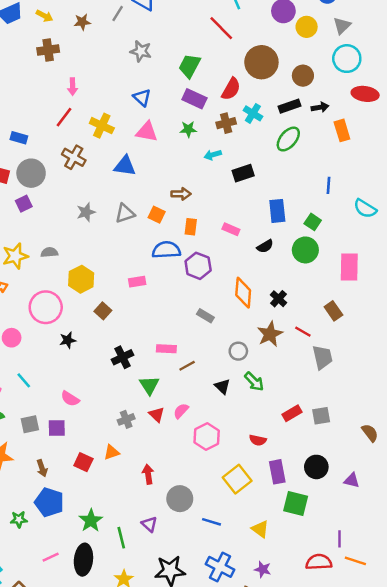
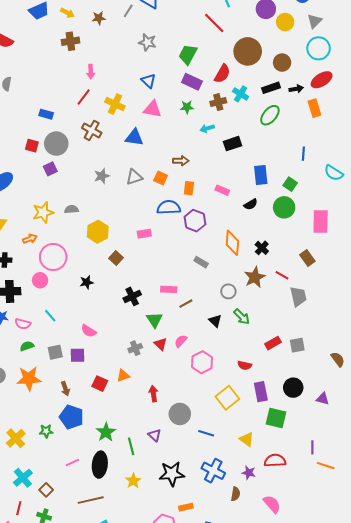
red ellipse: (365, 94) -> (322, 80), moved, turned -40
pink circle: (46, 307) -> (53, 257), moved
red semicircle: (319, 562) -> (275, 461), moved

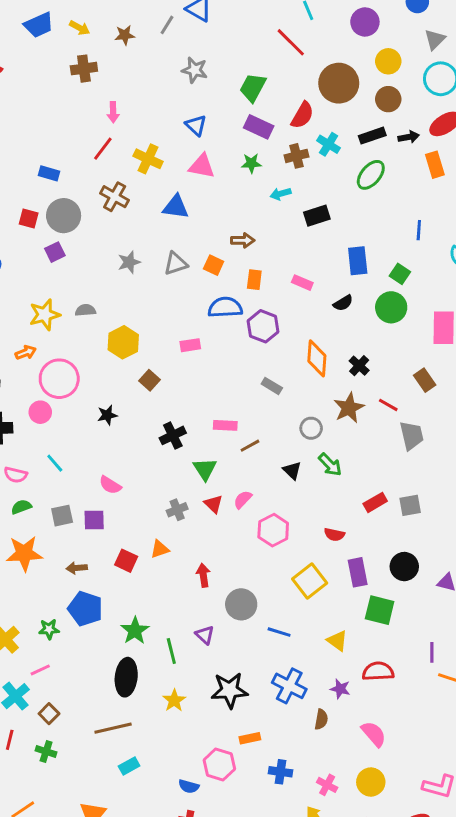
yellow circle: (285, 22) -> (388, 61), moved
brown arrow: (65, 389) -> (77, 568), turned 104
pink line: (72, 463) -> (40, 670), moved

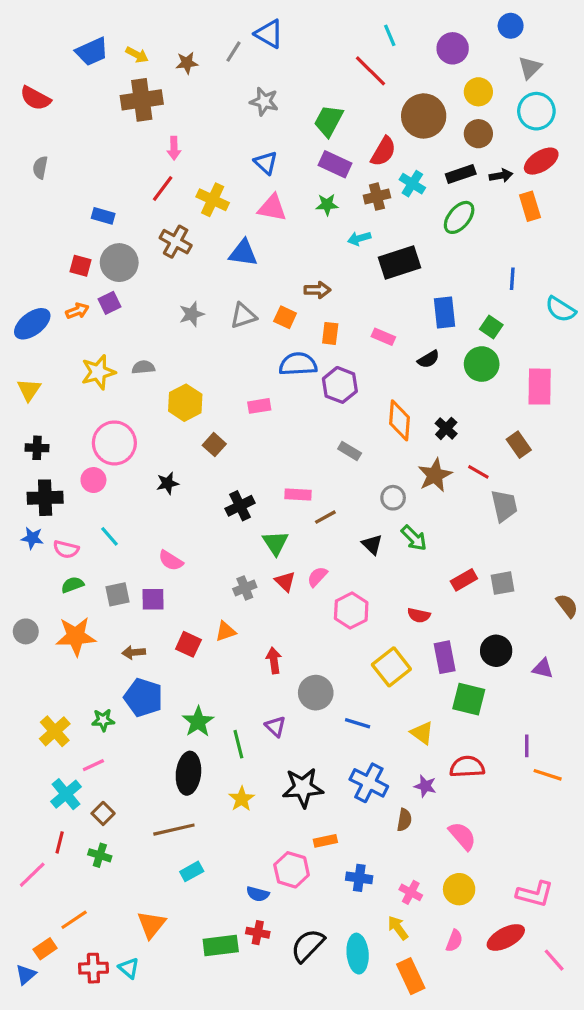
brown cross: (84, 69) -> (142, 100), size x1.4
black rectangle: (317, 216) -> (399, 263), size x1.4
orange arrow: (26, 352) -> (77, 311), moved

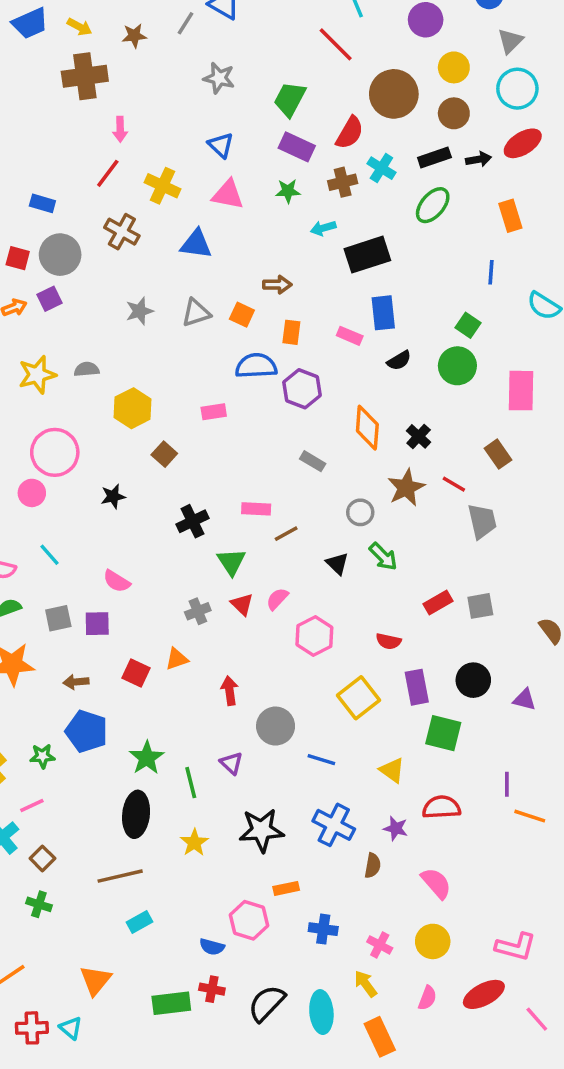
orange rectangle: (530, 206) -> (510, 216), moved
blue rectangle: (445, 312) -> (383, 313), moved

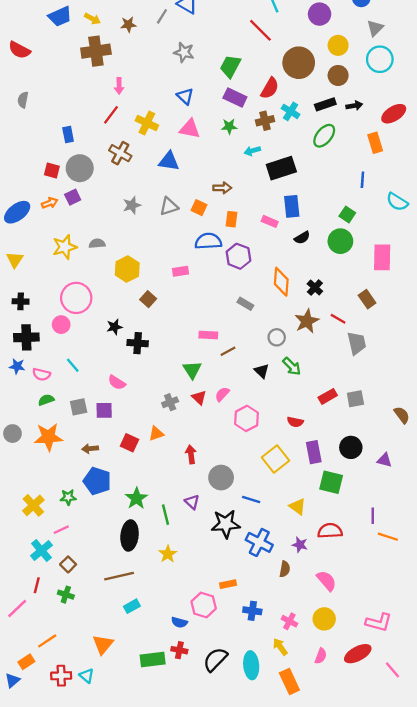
red ellipse: (523, 143) -> (394, 114), moved
blue rectangle: (42, 203) -> (68, 135), turned 63
black cross: (193, 521) -> (138, 343), moved, turned 30
black star: (261, 830) -> (226, 524), moved

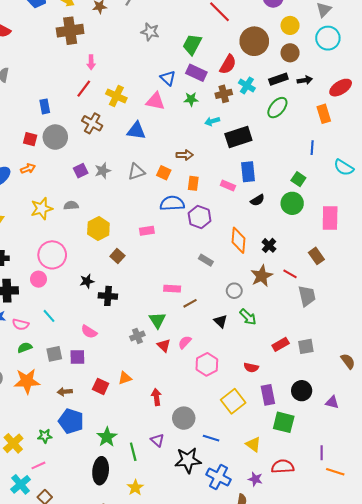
blue triangle: (185, 96) -> (168, 78), moved
purple square: (73, 197) -> (81, 171), moved
gray cross: (170, 402) -> (137, 336), moved

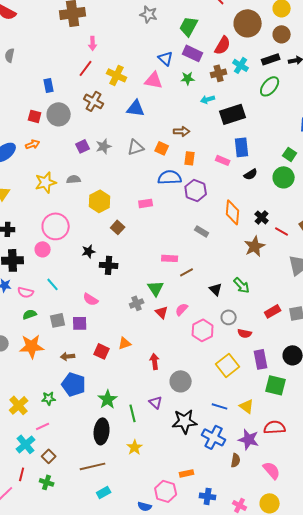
red line: (290, 274) -> (282, 231), moved
gray circle: (234, 291) -> (229, 317), moved
blue line: (211, 438) -> (220, 406), moved
purple star: (255, 479) -> (249, 439), size x1.5

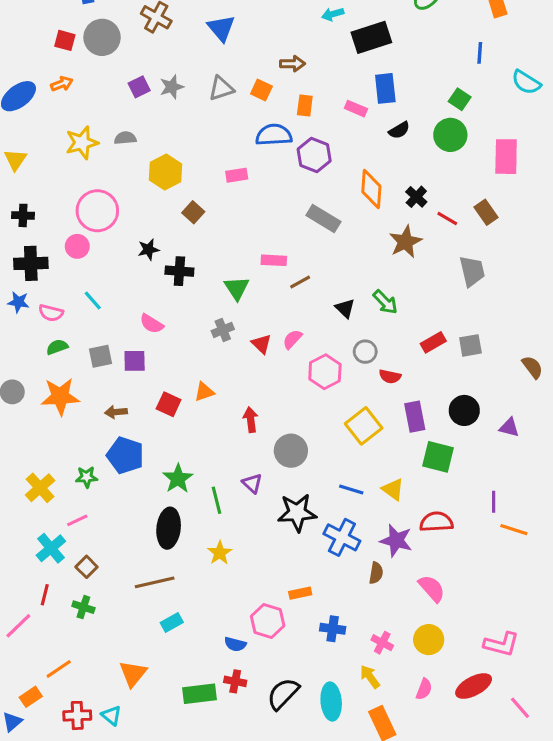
blue triangle: (136, 108) -> (221, 28), turned 42
gray rectangle: (202, 231) -> (323, 218), size x1.5
green triangle: (156, 288) -> (237, 288), moved

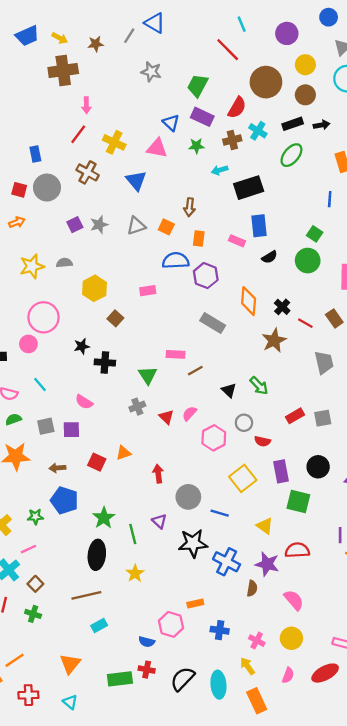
brown arrow: (292, 64) -> (189, 207), turned 96
blue line: (351, 489) -> (220, 513), moved
cyan triangle: (111, 715) -> (70, 702), moved

